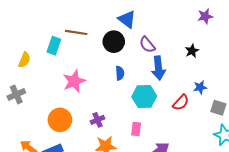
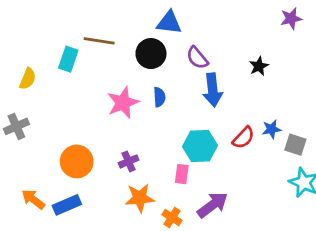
purple star: (205, 16) -> (291, 19), moved
blue triangle: (127, 19) -> (169, 23), turned -30
pink star: (74, 81) -> (123, 103), moved
blue star: (200, 87) -> (271, 129), moved
cyan hexagon: (144, 96) -> (200, 146), moved

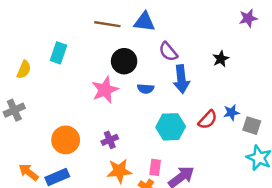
brown line: (99, 41) -> (107, 24), moved
black circle: (151, 54) -> (124, 61), moved
blue semicircle: (159, 97) -> (146, 89), moved, turned 98
pink rectangle: (182, 174) -> (155, 167), moved

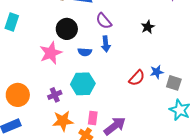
blue arrow: (181, 79) -> (106, 44), moved, size x0.7
cyan hexagon: (171, 127) -> (83, 84), moved

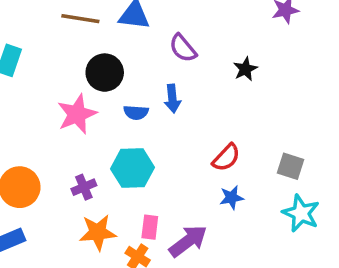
purple semicircle: (104, 21) -> (183, 48), moved
blue star: (157, 72) -> (231, 198), moved

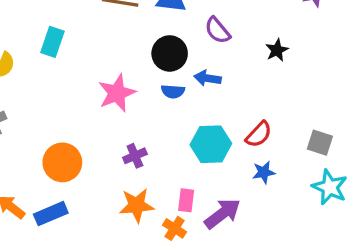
black circle: (105, 73) -> (170, 53), moved
blue arrow: (172, 99) -> (208, 78), turned 105
cyan hexagon: (132, 168) -> (211, 144), moved
purple cross: (84, 187) -> (135, 156), moved

